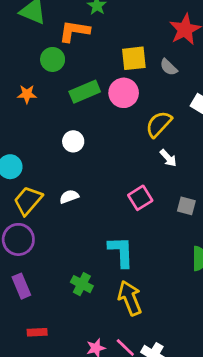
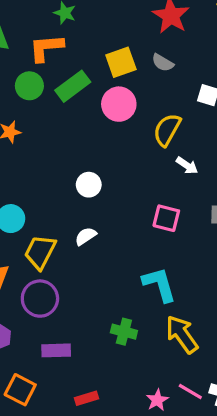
green rectangle: (85, 92) -> (73, 86), moved
white circle: (73, 141) -> (89, 185), moved
pink square: (140, 198) -> (166, 218), turned -30
purple rectangle: (21, 286) -> (56, 350), turned -55

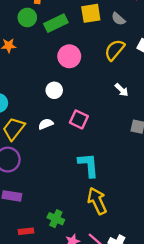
pink circle: (119, 104) -> (69, 56), moved
yellow semicircle: (167, 130) -> (115, 50), moved
pink square: (166, 218) -> (79, 119), moved
green cross: (124, 332) -> (56, 219), moved

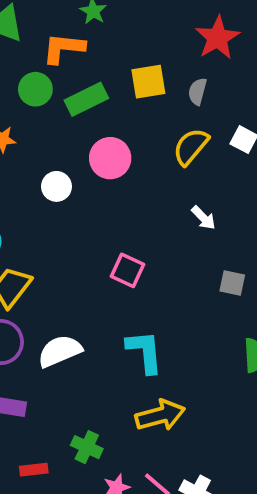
gray semicircle: (118, 19) -> (197, 91), turned 64
white circle: (54, 90) -> (56, 186), moved
white semicircle: (46, 124) -> (60, 351), moved, size x1.6
yellow arrow: (97, 201) -> (160, 415), turned 100

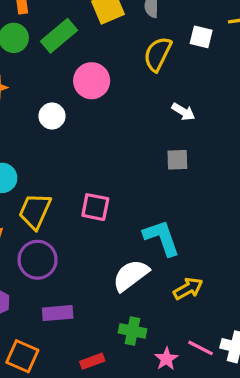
pink square: (127, 270) -> (95, 207), moved
gray square: (232, 283) -> (177, 160), moved
white semicircle: (60, 351) -> (131, 275), moved
yellow arrow: (160, 415) -> (188, 289), size x0.7

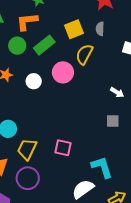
yellow semicircle: (158, 54) -> (84, 54), moved
white circle: (52, 116) -> (34, 81), moved

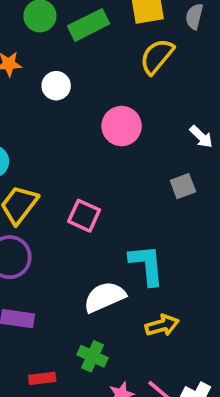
pink circle: (63, 72) -> (122, 126), moved
gray square: (113, 121) -> (183, 186), turned -32

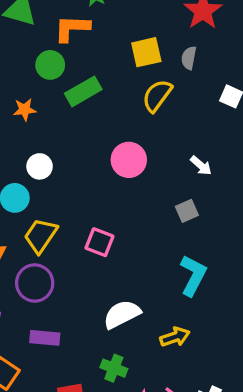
green rectangle: (89, 25) -> (83, 91), moved
white circle: (56, 86) -> (40, 166), moved
cyan L-shape: (147, 265) -> (193, 275), moved, turned 36

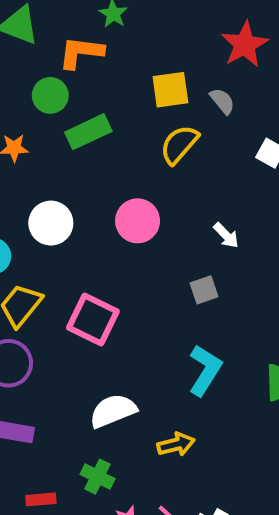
gray semicircle: (189, 58) -> (222, 101), turned 125
white circle: (40, 166) -> (51, 223), moved, size x1.4
pink square: (100, 242) -> (93, 319), size x1.4

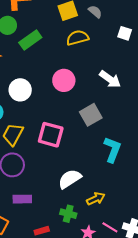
yellow semicircle: (179, 144) -> (77, 38), turned 45
white arrow: (226, 235) -> (110, 79), size x1.5
gray square: (204, 290) -> (91, 115), moved, size x1.5
yellow arrow: (176, 444) -> (96, 199), moved

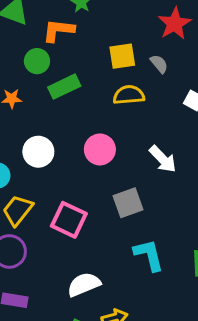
cyan L-shape: (112, 149) -> (149, 255), turned -45

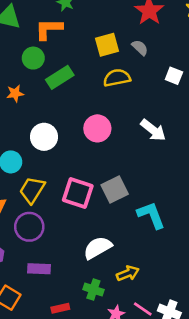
gray square: (128, 203) -> (115, 189), moved

